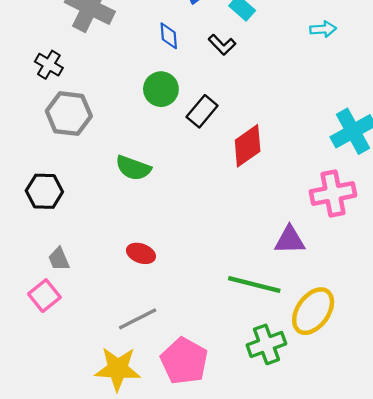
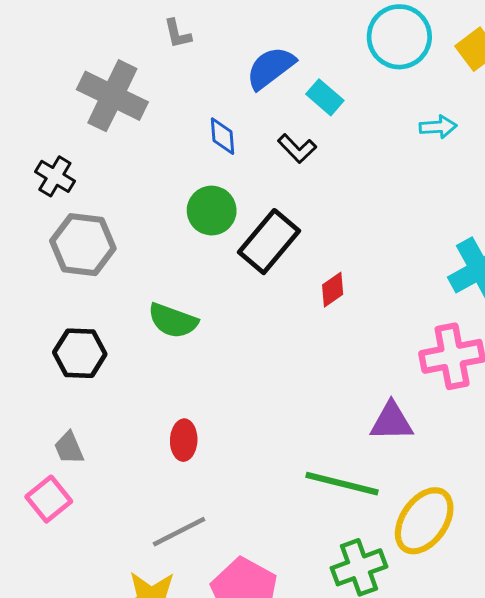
black rectangle: (202, 111) -> (269, 242), size x1.4
red diamond: (248, 146) -> (333, 290), size x0.6
black hexagon: (44, 191) -> (80, 353), moved
red ellipse: (141, 253) -> (184, 440), turned 72

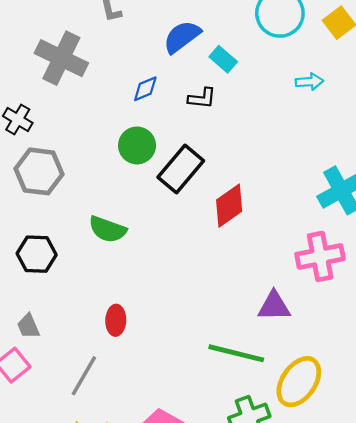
blue diamond: (222, 136) -> (145, 89), turned 72
black L-shape: (297, 148) -> (202, 98), turned -40
red diamond: (333, 290) -> (229, 206), size x1.6
gray line: (179, 532) -> (84, 376), moved, turned -33

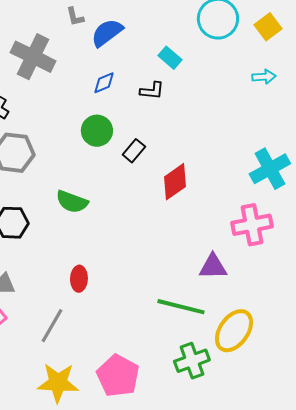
blue semicircle: (182, 37) -> (107, 33), moved
cyan arrow: (309, 82) -> (264, 77), moved
black rectangle: (181, 169) -> (134, 151), size x0.6

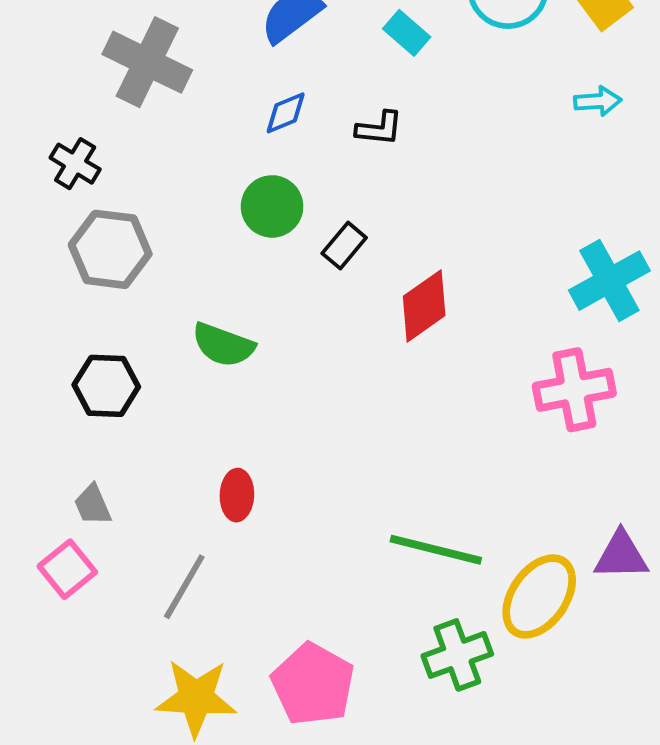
cyan rectangle: (170, 58) -> (407, 33), moved
purple triangle: (213, 267) -> (621, 556), moved

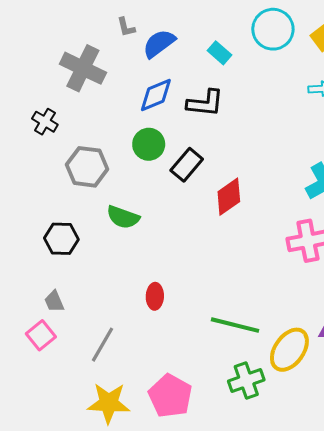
blue diamond: (286, 113) -> (156, 95), size x1.5
black L-shape: (379, 128) -> (205, 103), size x1.5
black rectangle: (344, 245) -> (187, 165), size x1.4
gray hexagon: (110, 249) -> (87, 167), moved
red ellipse: (237, 495) -> (155, 296), moved

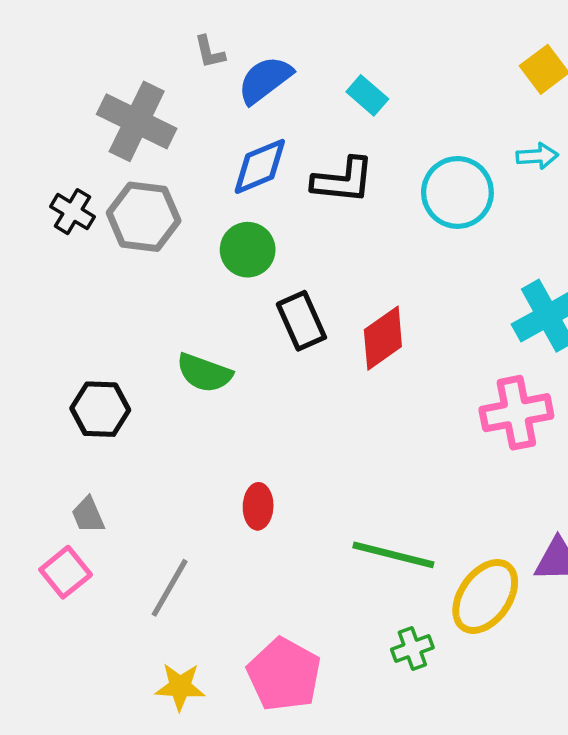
cyan circle: (273, 29) -> (457, 192), moved
black rectangle: (187, 165) -> (301, 321), moved, turned -64
gray hexagon: (87, 167) -> (144, 217), moved
green cross: (246, 380) -> (412, 649), size x0.7
yellow star: (109, 403) -> (180, 687), size x0.7

